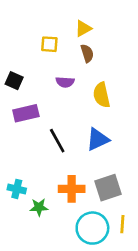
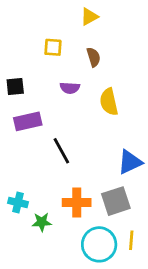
yellow triangle: (83, 29) -> (89, 17), moved
black square: (14, 81) -> (15, 86), turned -30
blue triangle: (98, 139) -> (130, 162), moved

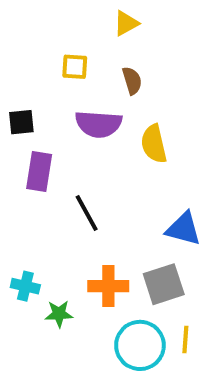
purple semicircle: (70, 88) -> (98, 124), size x1.6
purple rectangle: (28, 121) -> (39, 172), turned -68
blue triangle: (130, 162) -> (183, 229), turned 40

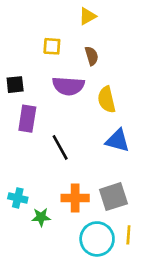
blue triangle: (183, 229) -> (118, 141), moved

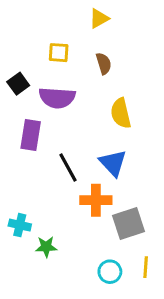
black square: (15, 85) -> (18, 84), moved, turned -30
purple semicircle: (68, 86) -> (57, 98), moved
blue triangle: (118, 141) -> (113, 163), moved, turned 32
orange cross: (75, 198) -> (96, 200), moved
cyan circle: (97, 239) -> (110, 272), size x0.6

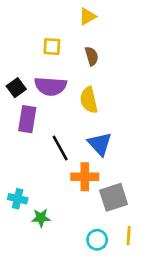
black square: (18, 84) -> (16, 88), moved
yellow semicircle: (121, 113) -> (89, 100), moved

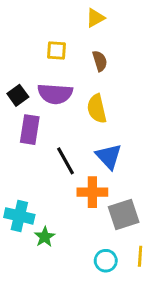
cyan cross: (18, 199) -> (19, 216), size x1.4
green star: (41, 218) -> (45, 237), turned -30

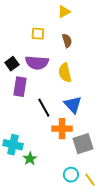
yellow line: (140, 256) -> (90, 180), moved, turned -40

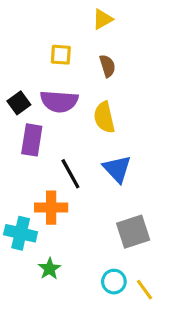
orange cross: (62, 129) -> (51, 208), moved
green star: (30, 159) -> (50, 269), moved

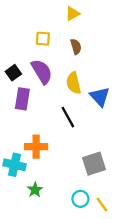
purple semicircle: (59, 101) -> (42, 72), turned -125
blue triangle: (117, 169) -> (100, 97), moved
black line: (70, 174) -> (68, 117), moved

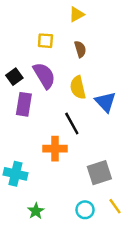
orange cross: (36, 147) -> (55, 149), moved
green star: (35, 190) -> (36, 211), moved
yellow line: (102, 205) -> (115, 206), moved

